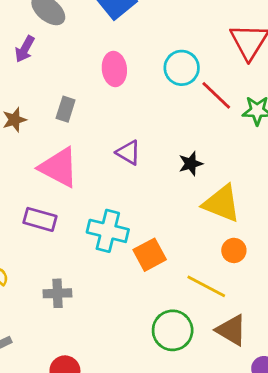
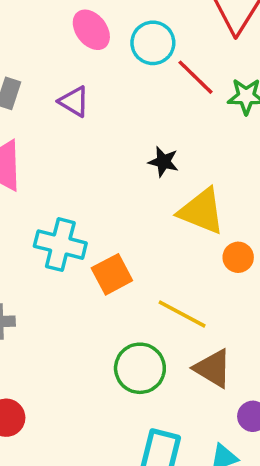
pink ellipse: (114, 69) -> (91, 30), moved, turned -32
purple triangle: (128, 152) -> (74, 101), moved
black star: (191, 164) -> (163, 162), turned 30
orange circle: (234, 250) -> (238, 257), moved

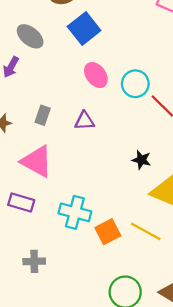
purple triangle: (74, 101) -> (84, 121), turned -35
yellow line: (182, 314) -> (146, 231), moved

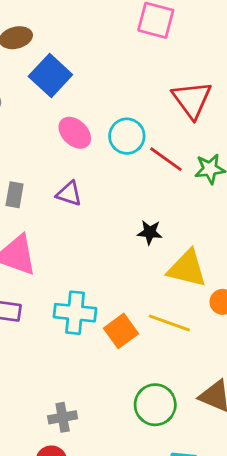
purple triangle: (84, 121) -> (69, 194), turned 30
gray cross: (34, 261) -> (63, 417), moved

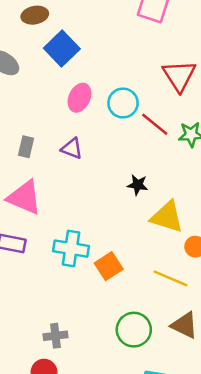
pink ellipse: (75, 133) -> (79, 98), turned 68
yellow line: (169, 323) -> (170, 278), moved

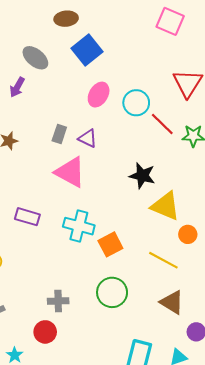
gray rectangle: (26, 147) -> (59, 134), moved
black star: (138, 185) -> (142, 176), size x1.4
pink triangle: (24, 197) -> (70, 172), moved
green circle: (134, 330) -> (112, 292), moved

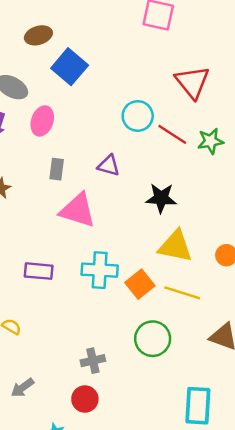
pink ellipse: (99, 95) -> (42, 121), moved
purple triangle: (88, 138) -> (109, 166), moved
yellow triangle: (165, 206) -> (175, 246), moved
yellow line: (163, 260) -> (182, 293), moved

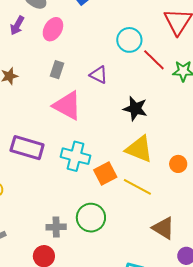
purple rectangle: (39, 271) -> (27, 148), size x1.4
green circle: (153, 339) -> (91, 218), moved

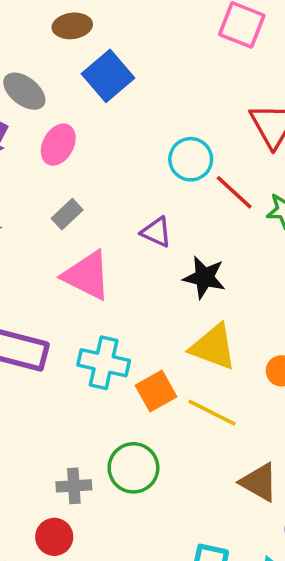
gray rectangle: (57, 70) -> (67, 214), turned 30
purple triangle: (99, 75) -> (156, 232), moved

